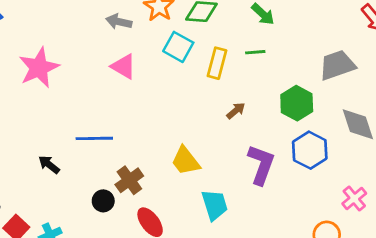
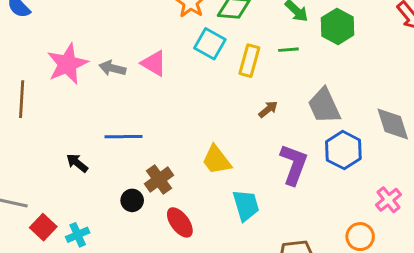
gray arrow: (119, 22) -> (112, 68), moved
gray trapezoid: (337, 65) -> (324, 106), moved, turned -96
green hexagon: (297, 103) -> (338, 26), moved

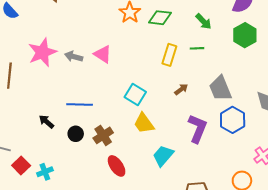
green hexagon: (338, 26) -> (245, 35), moved
cyan square: (210, 44) -> (135, 95), moved
black circle: (132, 200) -> (76, 134), moved
cyan trapezoid: (246, 205) -> (163, 156), turned -125

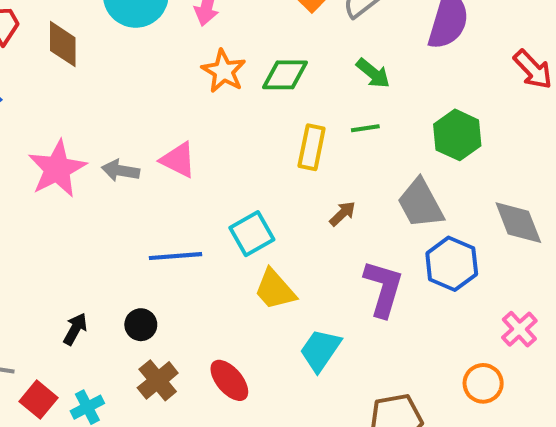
green hexagon: (245, 35) -> (457, 135), moved
cyan square: (135, 95) -> (252, 234), turned 35
blue line: (80, 105) -> (176, 256), moved
black arrow: (46, 122) -> (75, 329), moved, turned 84
brown cross: (103, 135) -> (158, 380), moved

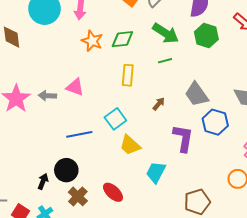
green arrow: (373, 73) -> (166, 33), size x1.5
green hexagon: (457, 135) -> (206, 36), moved
yellow rectangle: (312, 147) -> (128, 75), moved
black circle: (141, 325) -> (66, 170), size x1.5
black arrow: (75, 329) -> (43, 181), moved

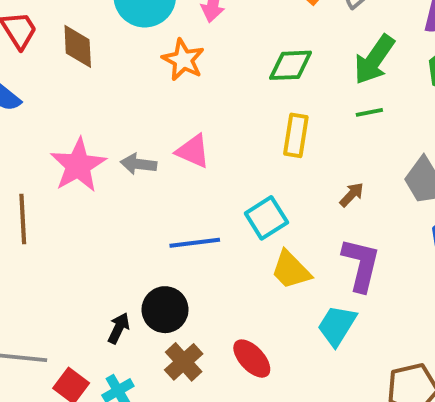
green arrow: (166, 33) -> (374, 60), turned 88
orange star: (92, 41) -> (183, 60), moved
purple L-shape: (183, 138) -> (361, 265), moved

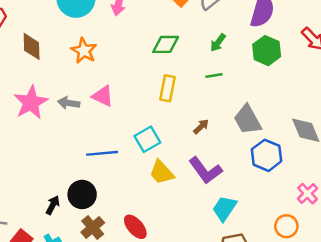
brown diamond: (78, 46) -> (32, 46), moved
orange star: (183, 60) -> (84, 51), moved
green arrow: (374, 60) -> (218, 43), size x0.6
purple L-shape: (361, 265) -> (205, 170), turned 128
cyan trapezoid: (337, 326) -> (224, 208), moved

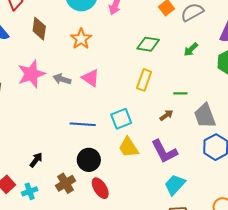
green line: (214, 75) -> (180, 93), moved
black circle: (82, 194) -> (89, 160), moved

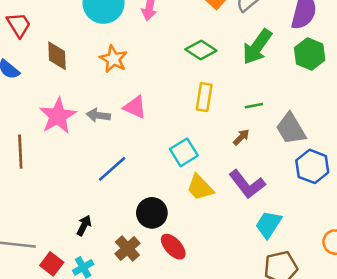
green diamond: (148, 44) -> (201, 50), turned 35
green arrow: (191, 49) -> (257, 47), size x1.8
blue line: (83, 124) -> (112, 169), moved, turned -35

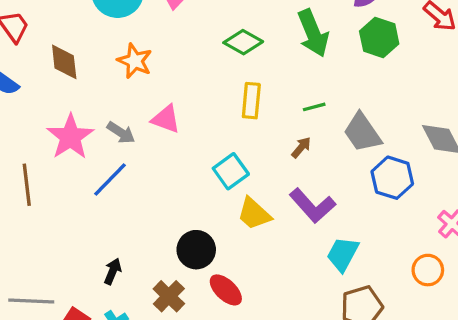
green arrow: (257, 47) -> (313, 33), turned -54
gray arrow: (98, 115) -> (121, 133), turned -150
blue line: (112, 169) -> (110, 180), moved

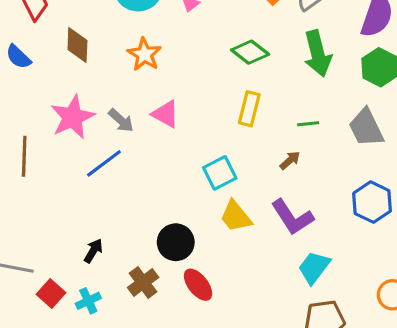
gray trapezoid: (362, 133) -> (366, 128), moved

